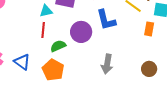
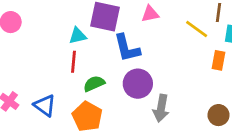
blue L-shape: (106, 20) -> (127, 48), moved
purple circle: (81, 32) -> (138, 84), moved

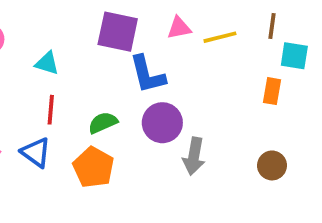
yellow line: (197, 29) -> (220, 37), moved, turned -50
cyan triangle: (78, 36) -> (47, 63), moved, turned 30
red line: (74, 62) -> (51, 110), moved

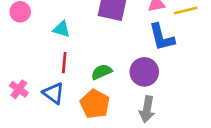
blue L-shape: (147, 74) -> (162, 37), moved
gray arrow: (194, 156) -> (147, 109), moved

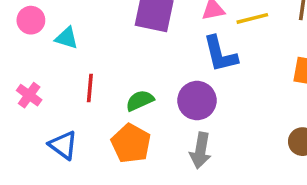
cyan triangle: (62, 29) -> (67, 38), moved
pink cross: (19, 89) -> (29, 95), moved
blue triangle: (54, 93) -> (63, 145), moved

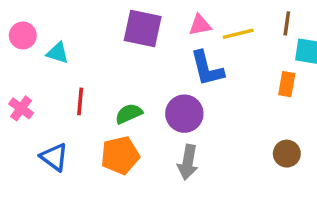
orange pentagon: (131, 143) -> (120, 155), turned 30

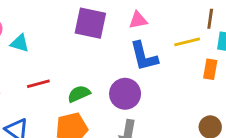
yellow line: (238, 34) -> (187, 42), moved
red line: (80, 101) -> (38, 84), turned 70

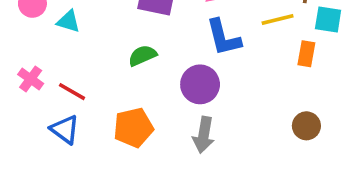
red line: (38, 84) -> (72, 92), moved, turned 45
green semicircle: (79, 94) -> (142, 56), moved

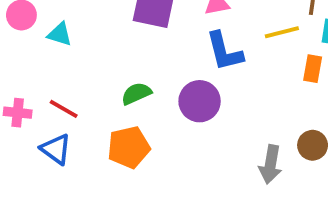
green semicircle: (142, 56) -> (136, 94), moved
pink cross: (31, 79) -> (18, 113), moved, turned -30
gray arrow: (204, 135) -> (270, 164), moved

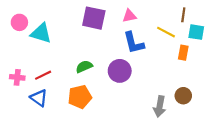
yellow line: (282, 32) -> (166, 32), turned 42
cyan triangle: (60, 34) -> (41, 33), size x1.5
red line: (64, 109) -> (43, 75), turned -56

